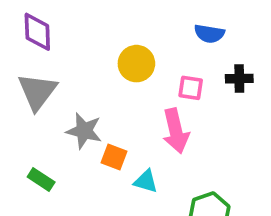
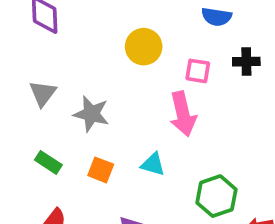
gray triangle: (37, 92) -> (43, 93), moved, size x0.7
orange square: (114, 157) -> (101, 170), moved

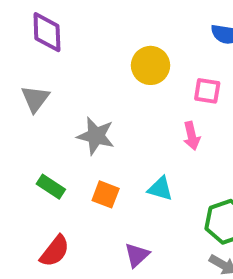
gray triangle: (43, 93) -> (35, 99), moved
pink arrow: (183, 114) -> (192, 136), size x0.6

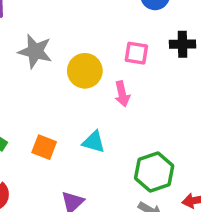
yellow circle: (151, 65) -> (85, 71), moved
gray star: (96, 136) -> (35, 51), moved

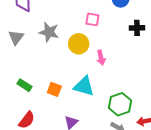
pink square: (136, 53) -> (92, 19), moved
cyan triangle: (94, 142) -> (84, 86), size x1.5

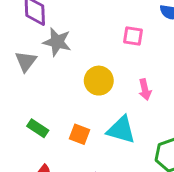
gray star: (49, 32) -> (57, 42), moved
yellow circle: (79, 44) -> (99, 81), moved

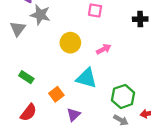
pink arrow: (145, 90) -> (104, 49), turned -104
orange square: (79, 134) -> (56, 94), moved, turned 32

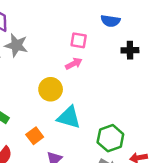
yellow circle: (70, 43) -> (51, 89), moved
pink arrow: (104, 49) -> (74, 64), moved

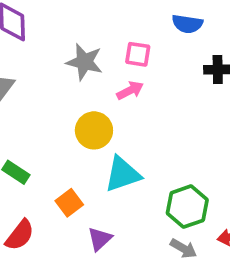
gray star: (16, 45) -> (84, 62), moved
cyan triangle: (69, 117) -> (123, 174), turned -35

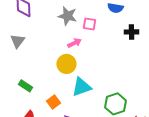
gray star: (84, 62) -> (67, 16), moved
pink arrow: (130, 90) -> (74, 43), moved

